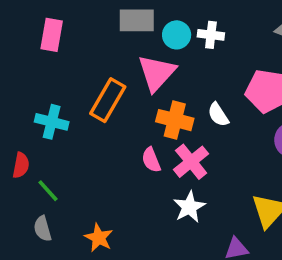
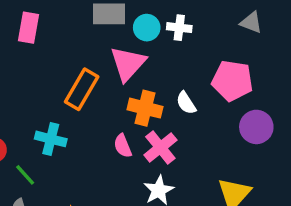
cyan cross: (52, 122) -> (51, 139), moved

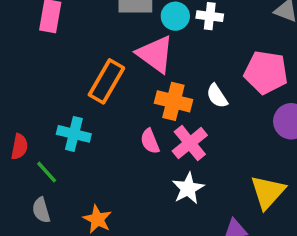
pink triangle: (128, 64) -> (155, 54), turned -36

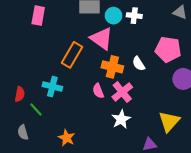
gray semicircle: (41, 210) -> (23, 132), moved

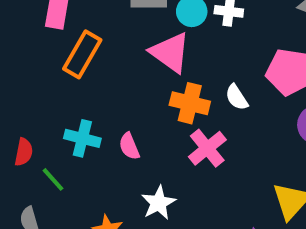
orange rectangle: (72, 55) -> (82, 54), moved
pink semicircle: (98, 91) -> (129, 146), moved
white star: (121, 119) -> (159, 203), moved

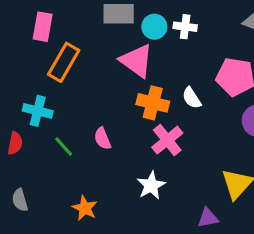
cyan cross: (82, 138) -> (38, 111), moved
green line: (53, 179) -> (64, 147), moved
white star: (159, 203) -> (151, 185), moved

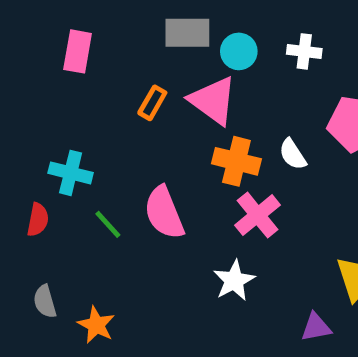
white cross: (185, 27) -> (304, 51), moved
orange rectangle: (64, 62) -> (152, 103), moved, size x0.6
pink semicircle: (103, 138) -> (164, 213), size x1.6
orange star: (85, 208) -> (96, 325), moved

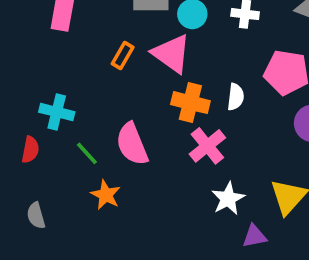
white semicircle: (293, 154) -> (236, 97), turned -140
white star: (234, 280) -> (228, 199), moved
orange star: (96, 325) -> (106, 195), moved

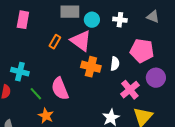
pink cross: (207, 146) -> (130, 90), moved

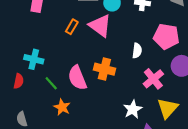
orange cross: (91, 67) -> (104, 69), moved

